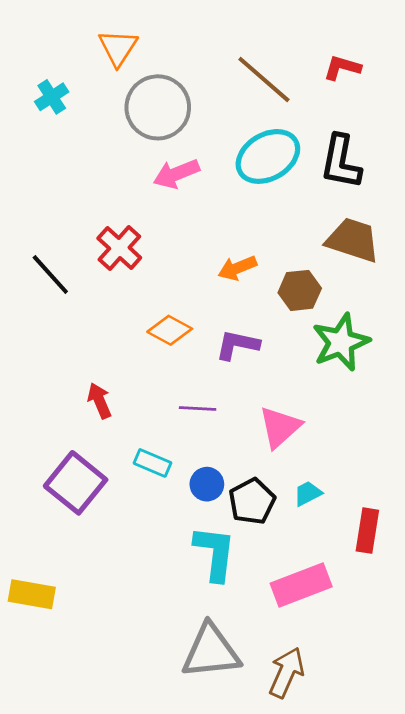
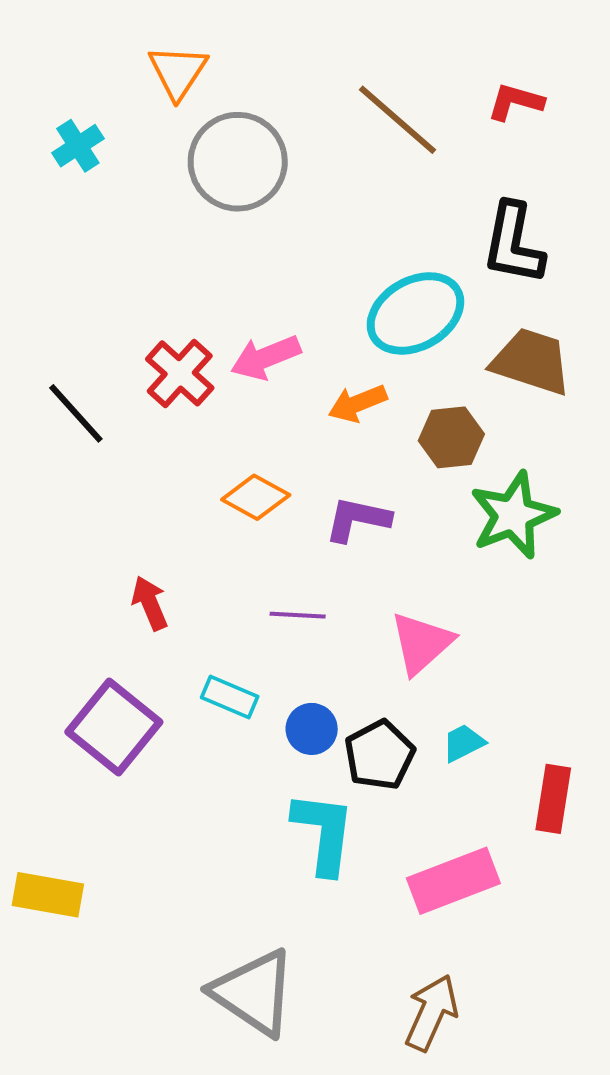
cyan ellipse: (268, 156) -> (415, 313), moved
pink arrow: (176, 174) -> (266, 357), moved
gray triangle: (211, 651) -> (254, 993), moved, turned 40

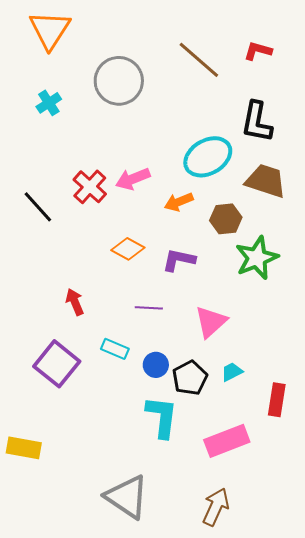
orange triangle: (178, 72) -> (50, 30), moved, size x1.4
cyan cross: (78, 146) -> (49, 103), moved

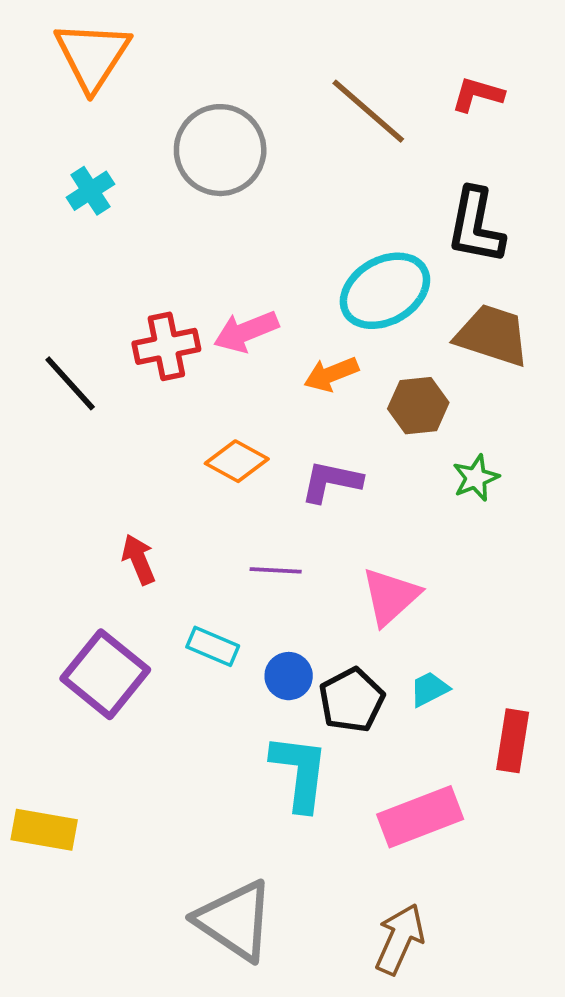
red cross: (90, 187) -> (166, 346), turned 36
green star: (257, 258) -> (476, 478), size x0.6

